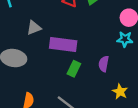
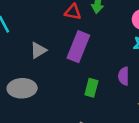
purple rectangle: (63, 44) -> (78, 47), moved, turned -65

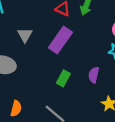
gray triangle: (38, 50) -> (25, 35), turned -42

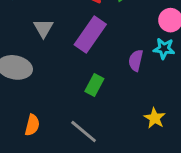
purple semicircle: (94, 75) -> (136, 60), moved

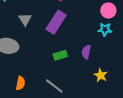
purple semicircle: (136, 60) -> (86, 52), moved
green rectangle: (94, 85) -> (60, 55), turned 48

